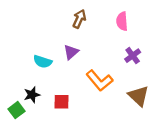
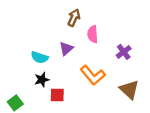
pink semicircle: (122, 21) -> (93, 34), moved
black star: (32, 95) -> (42, 80), moved

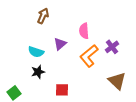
brown arrow: (74, 18) -> (43, 16), moved
orange L-shape: (93, 75) -> (89, 56), moved, turned 90
red square: (57, 95) -> (62, 90), moved

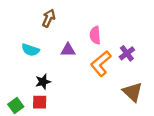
purple triangle: (60, 44) -> (68, 50), turned 40
cyan semicircle: (36, 52) -> (30, 50), moved
red square: (62, 90) -> (40, 102), moved

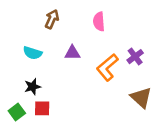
pink semicircle: (95, 35) -> (99, 22), moved
black star: (43, 82) -> (33, 87), moved

